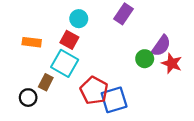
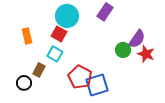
cyan circle: (79, 19) -> (67, 16), size x1.5
orange rectangle: (32, 42) -> (27, 36), turned 70
cyan square: (65, 63) -> (55, 54), size x0.7

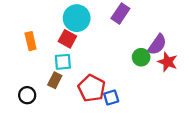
cyan square: (55, 54) -> (63, 62), turned -35
brown rectangle: (39, 70) -> (55, 80), moved
blue square: (97, 85) -> (111, 98), size x0.6

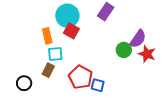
red square: (67, 39) -> (71, 31), moved
orange rectangle: (31, 41) -> (47, 36), moved
blue square: (111, 98) -> (98, 85), turned 32

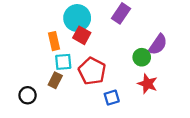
red star: (147, 54) -> (147, 84), moved
red pentagon: (80, 77) -> (92, 71), moved
blue square: (98, 85) -> (112, 98), turned -32

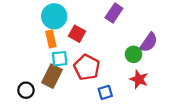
cyan circle: (77, 18) -> (54, 16), moved
brown rectangle: (55, 80) -> (52, 76), size x1.5

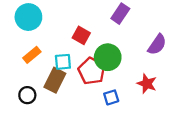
cyan circle: (54, 16) -> (28, 17), moved
orange rectangle: (51, 39) -> (32, 55), moved, turned 63
green circle: (133, 54) -> (108, 57), moved, size x1.5

